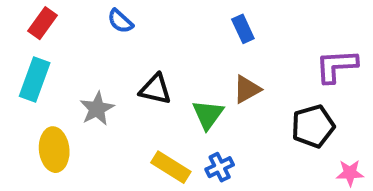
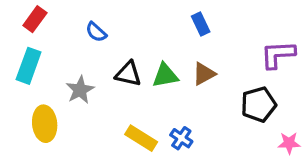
blue semicircle: (120, 21) -> (96, 32), moved
green triangle: (208, 115) -> (165, 75), moved, turned 44
blue cross: (220, 167) -> (181, 138), turned -30

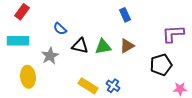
blue semicircle: (96, 32) -> (60, 29), moved
cyan rectangle: (29, 66) -> (18, 41), turned 70

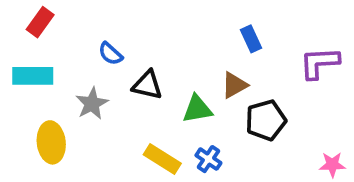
blue rectangle: (125, 15) -> (251, 39), moved
green triangle: (103, 47) -> (197, 109), moved
black pentagon: (161, 65) -> (266, 120), moved

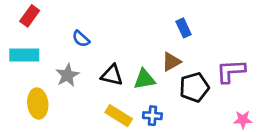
purple L-shape: (319, 63) -> (231, 71), moved
black triangle: (147, 85) -> (112, 75), moved
blue cross: (208, 159) -> (152, 116), turned -30

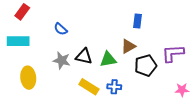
blue rectangle: (183, 28) -> (137, 21), turned 32
gray star: (67, 75) -> (62, 60), moved, turned -30

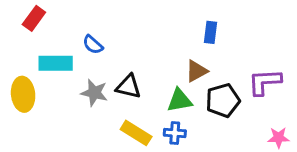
cyan rectangle: (18, 41) -> (56, 63), moved
green triangle: (108, 59) -> (179, 100), moved
yellow ellipse: (28, 78) -> (23, 94), moved

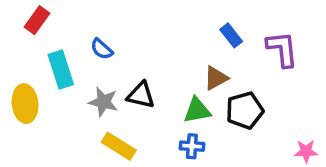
blue rectangle: (210, 32) -> (231, 35), turned -45
cyan rectangle: (56, 63) -> (61, 70), turned 72
purple L-shape: (265, 82) -> (282, 49), moved, turned 87
yellow rectangle: (136, 133) -> (119, 146), moved

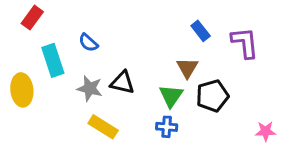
brown triangle: (216, 78) -> (187, 68), turned -30
green triangle: (197, 110) -> (171, 96), turned -45

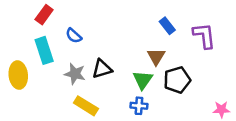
red rectangle: (32, 18) -> (44, 15), moved
black triangle: (122, 83) -> (102, 69), turned -30

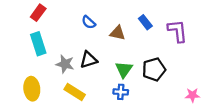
blue semicircle: (74, 36) -> (89, 22), moved
brown triangle: (156, 57) -> (117, 33), moved, turned -49
yellow ellipse: (18, 75) -> (32, 89), moved

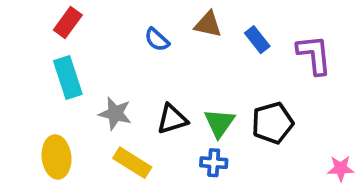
brown triangle: (117, 33) -> (208, 24), moved
black triangle: (89, 60) -> (172, 119), moved

